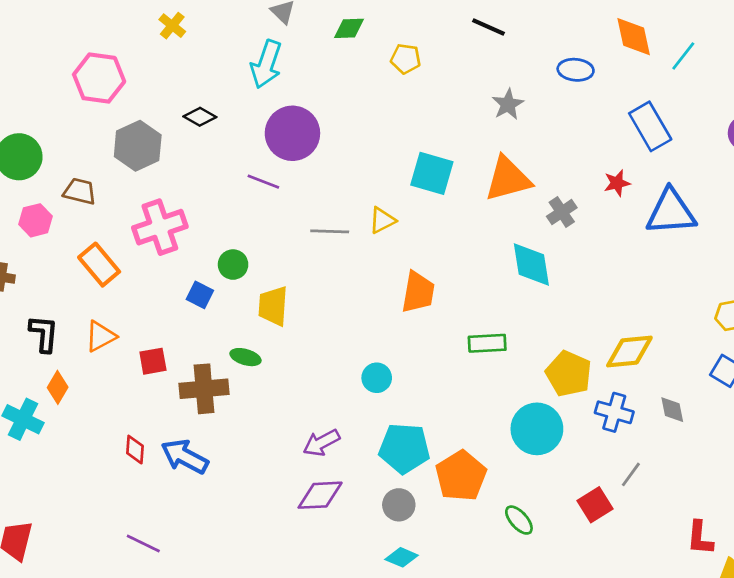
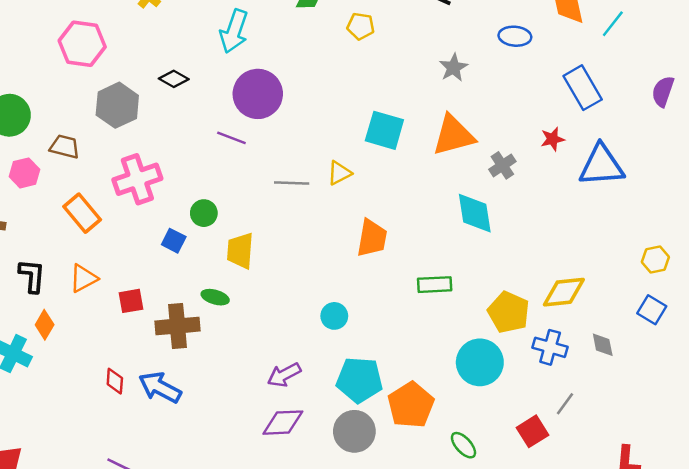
gray circle: (399, 505) -> (354, 431), size x1.4

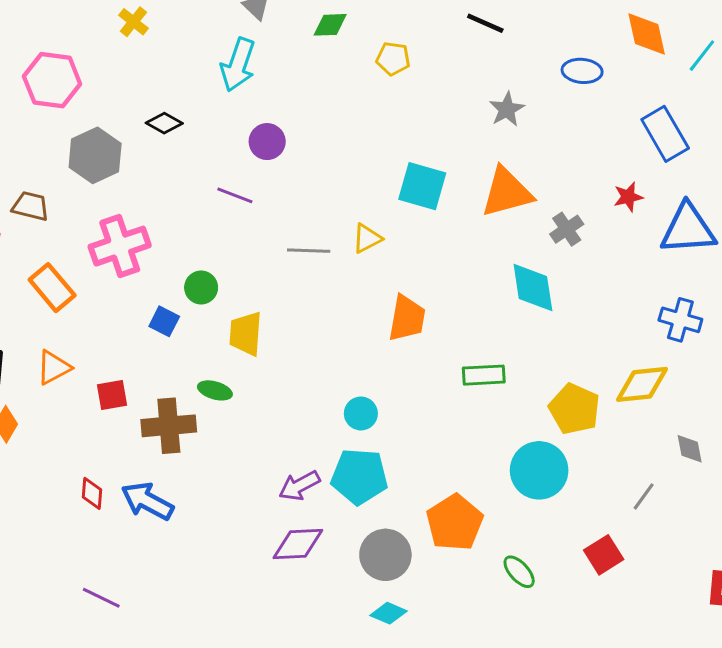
purple circle: (258, 94) -> (267, 142), size x0.6
blue cross: (550, 347) -> (680, 320), moved
cyan pentagon: (359, 380) -> (359, 476), moved
gray line: (565, 404) -> (644, 496), moved

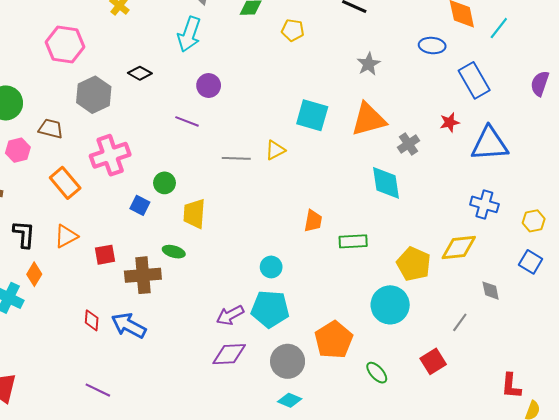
blue ellipse: (582, 71) -> (432, 46), moved
orange trapezoid: (407, 318) -> (313, 221), moved, size x0.7

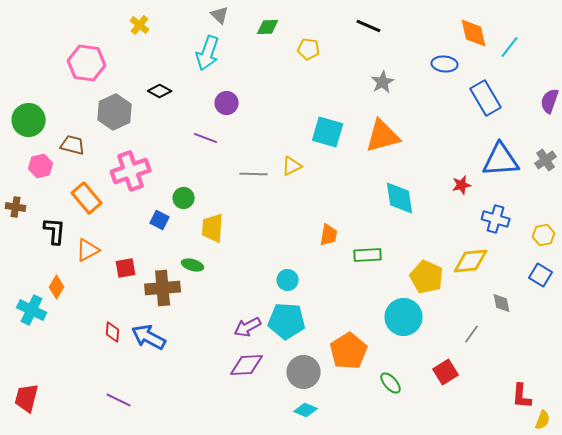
red star: (450, 122) -> (462, 185), moved
gray cross: (409, 144) -> (546, 160), moved
black L-shape: (24, 234) -> (55, 231), moved

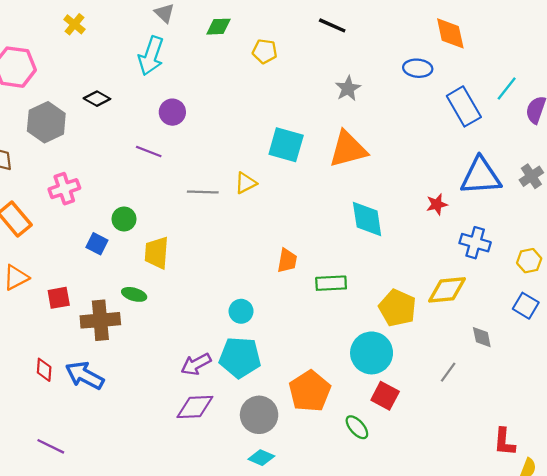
cyan line: (510, 47) -> (507, 88), moved
pink cross: (131, 171) -> (64, 189), size x0.7
red square: (446, 372) -> (385, 396), moved, turned -30

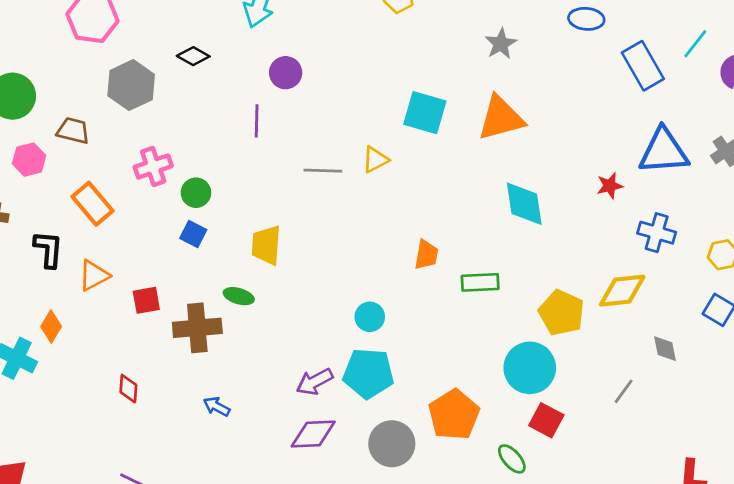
purple line: (149, 151) -> (257, 121), turned 70
green circle: (124, 219) -> (196, 193), moved
blue arrow: (85, 375) -> (217, 406), moved, size x0.6

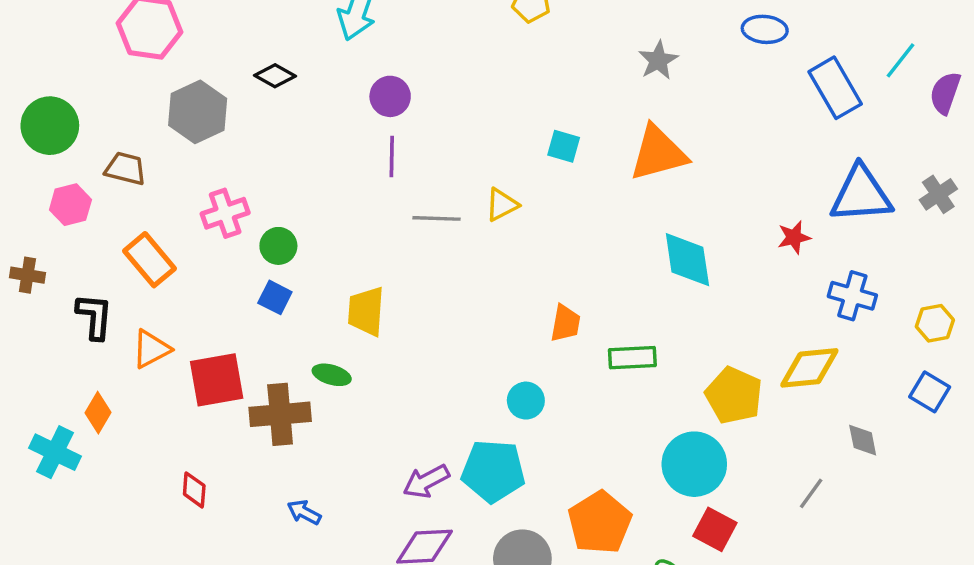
cyan square: (425, 113) -> (564, 146), size x0.6
purple line: (257, 121) -> (392, 157), moved
red square: (146, 300) -> (217, 380), size x1.6
cyan circle: (370, 317) -> (526, 401), moved

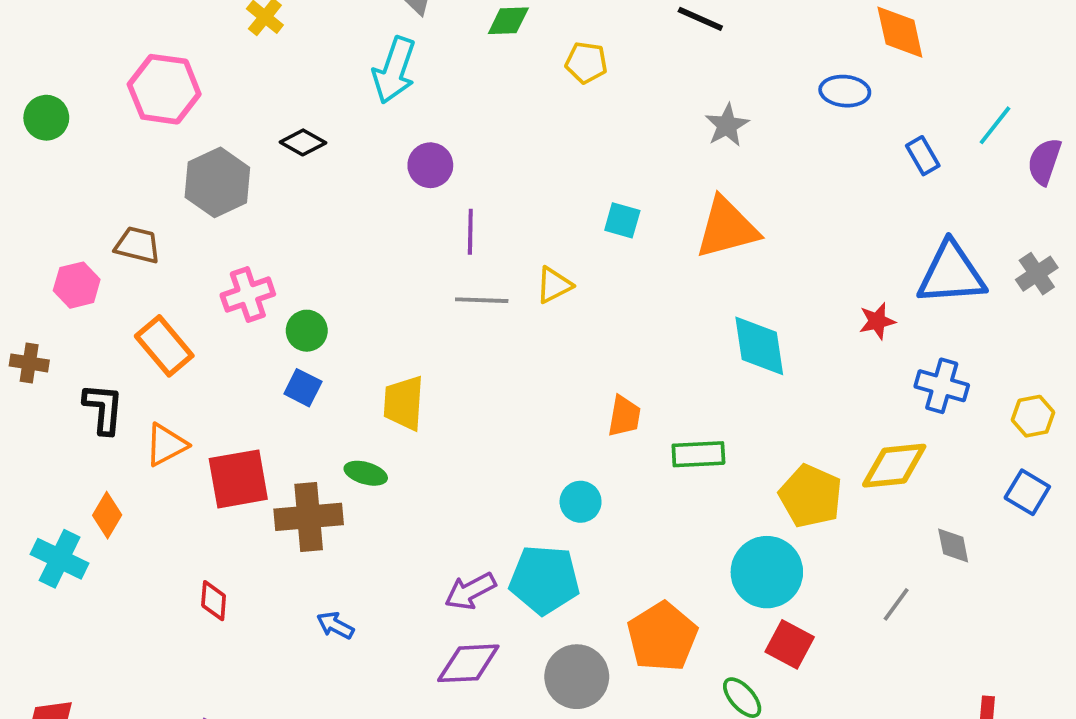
blue rectangle: (835, 88) -> (923, 156), size x0.6
green circle: (50, 126) -> (46, 118), moved, size x0.7
purple line: (392, 157) -> (470, 232), moved

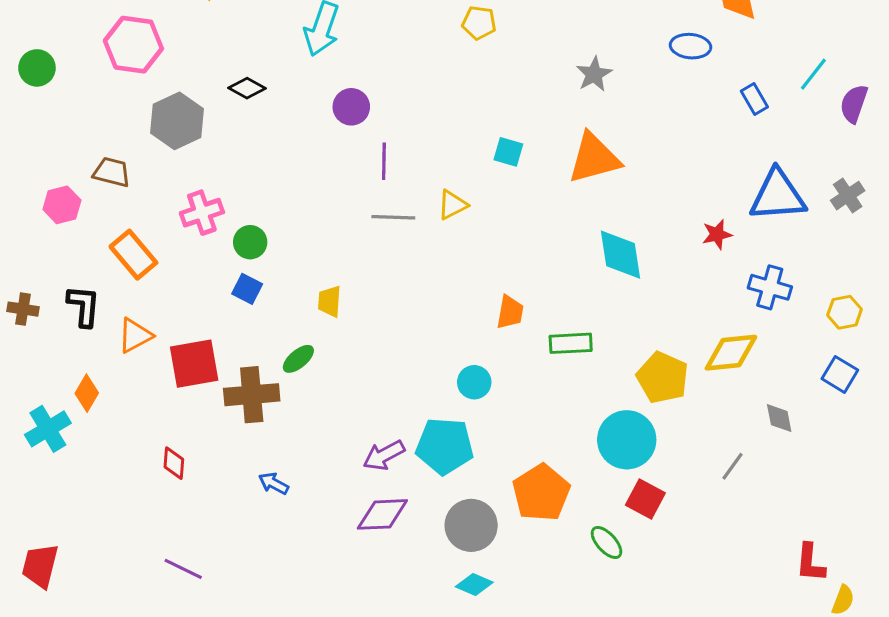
brown cross: (29, 363) -> (23, 309), moved
yellow trapezoid: (404, 403) -> (330, 301), size x0.7
green ellipse: (366, 473) -> (298, 359), turned -56
cyan cross: (60, 559) -> (48, 429), turned 33

